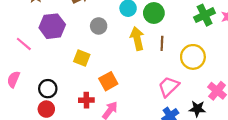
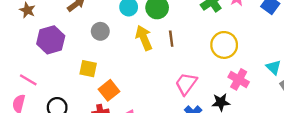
pink line: (24, 44) -> (28, 80), moved
yellow circle: (193, 57) -> (224, 45), moved
orange square: (108, 81) -> (109, 90), moved

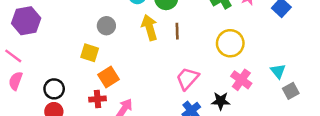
gray circle: (100, 31) -> (106, 26), moved
purple hexagon: (51, 40) -> (26, 21), moved
pink line: (28, 80) -> (13, 56), moved

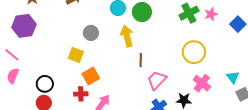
brown line: (177, 31) -> (141, 60), moved

